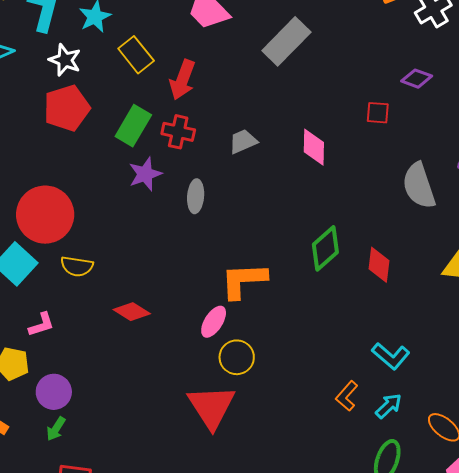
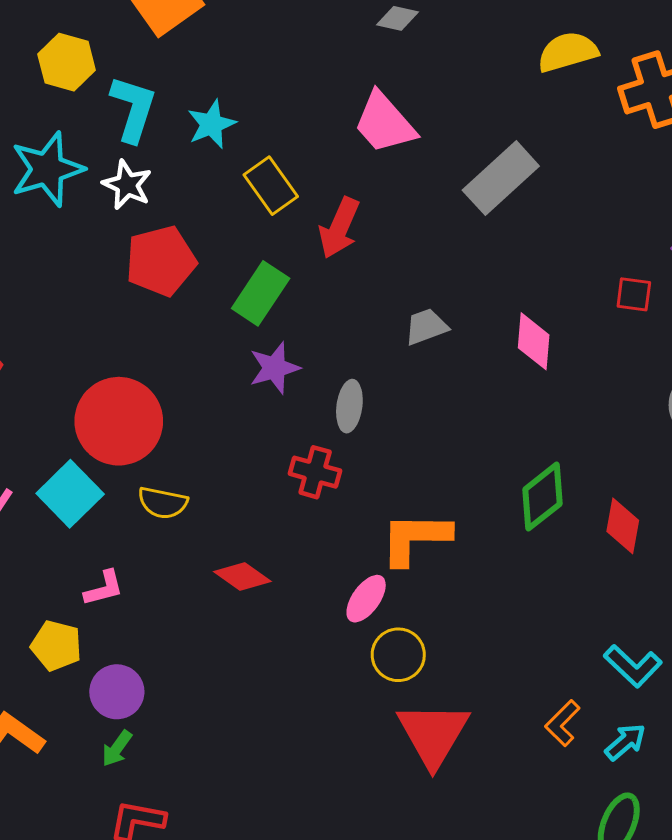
white star: (65, 60) -> (127, 185), moved
red cross: (178, 132) -> (315, 472), moved
red triangle: (211, 407) -> (433, 734), moved

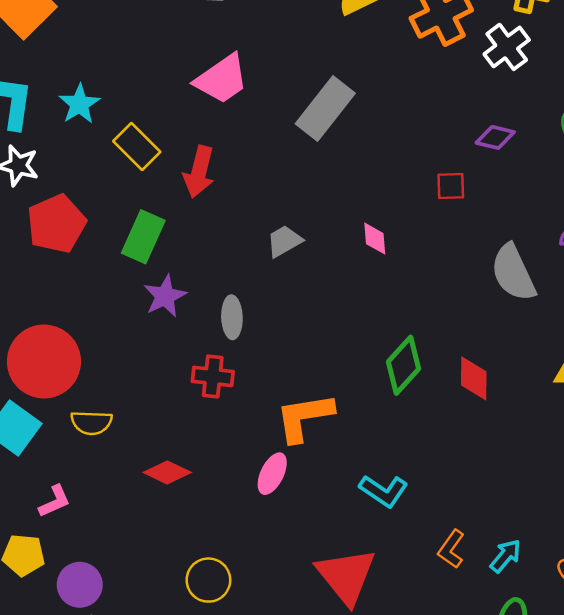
pink trapezoid: (384, 123) -> (222, 79), turned -74
pink diamond: (534, 341) -> (375, 239), size x0.7
yellow circle: (398, 655) -> (208, 580), moved
cyan L-shape: (633, 666) -> (384, 491), moved

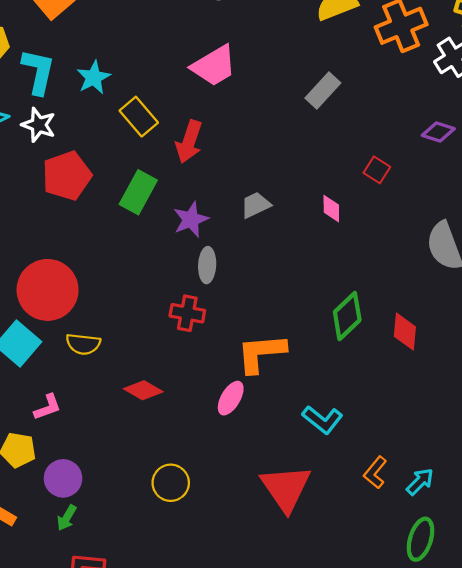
gray rectangle: (325, 109) -> (323, 90), moved, size x0.7
red square: (451, 186) -> (377, 170), moved, turned 30
purple star: (165, 296) -> (191, 219), moved

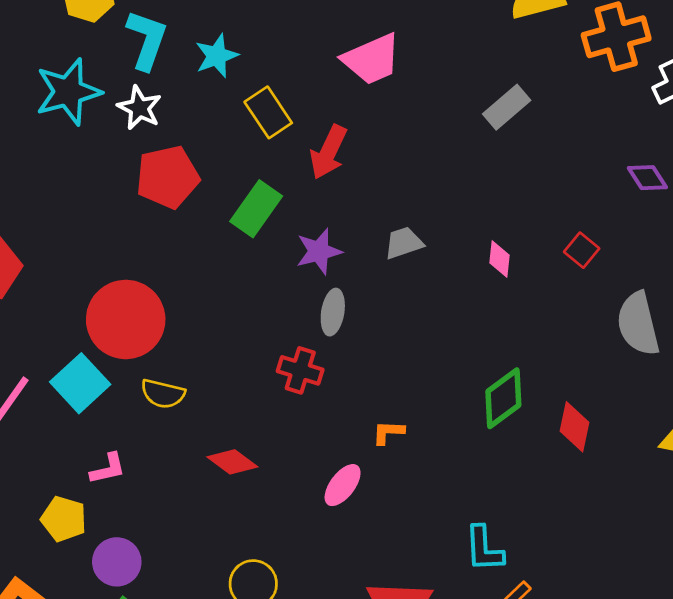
purple diamond: (438, 132) -> (647, 178), turned 32
red square: (377, 170) -> (582, 250), moved
orange L-shape: (261, 353) -> (388, 432), size x0.5
cyan L-shape: (323, 420) -> (484, 549), moved, turned 42

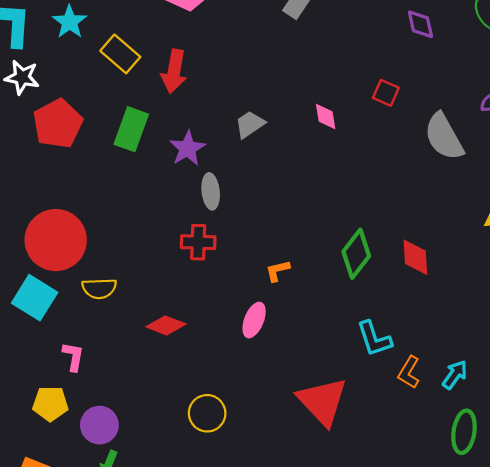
purple diamond: (647, 178) -> (420, 24), turned 36
green diamond: (503, 398) -> (356, 254), moved
red diamond: (575, 427) -> (415, 257), moved
pink L-shape: (108, 469) -> (73, 357), turned -52

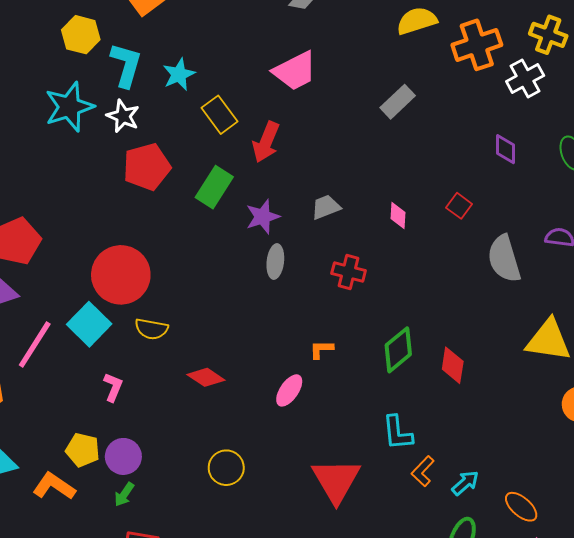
red cross: (198, 242) -> (349, 272), moved
yellow pentagon: (50, 404) -> (83, 450), moved

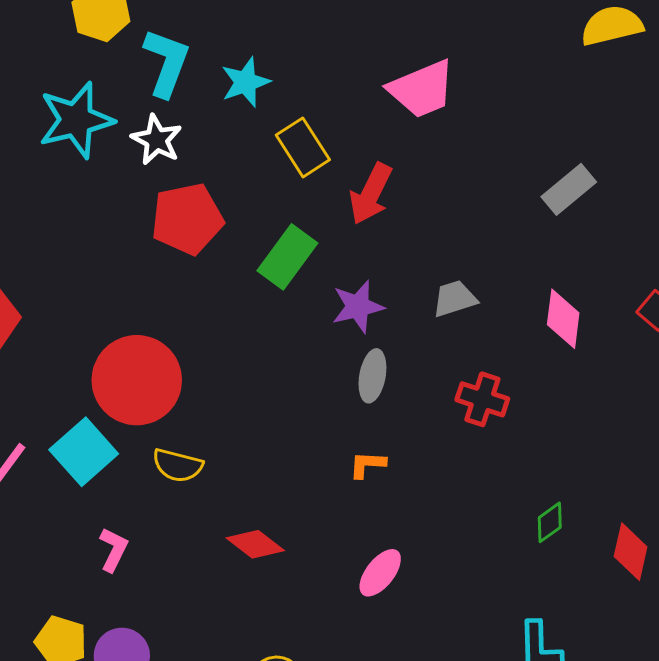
gray rectangle: (398, 102) -> (569, 189), moved
pink diamond: (398, 215) -> (563, 319), size x1.4
orange L-shape: (321, 349) -> (367, 465), moved
green diamond: (398, 350) -> (550, 522), size x0.6

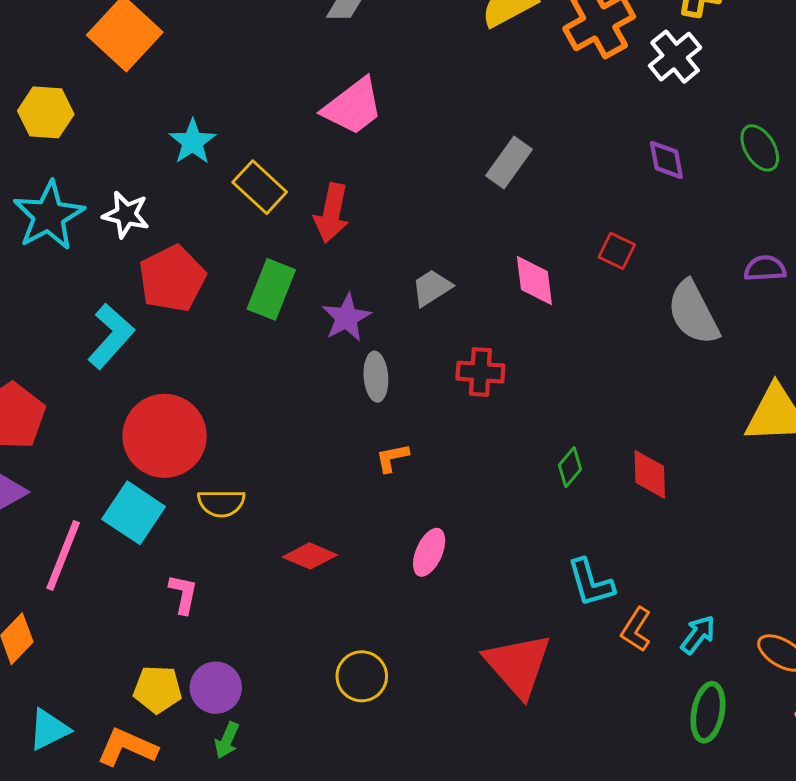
cyan L-shape: (166, 63) -> (111, 336), moved, turned 36

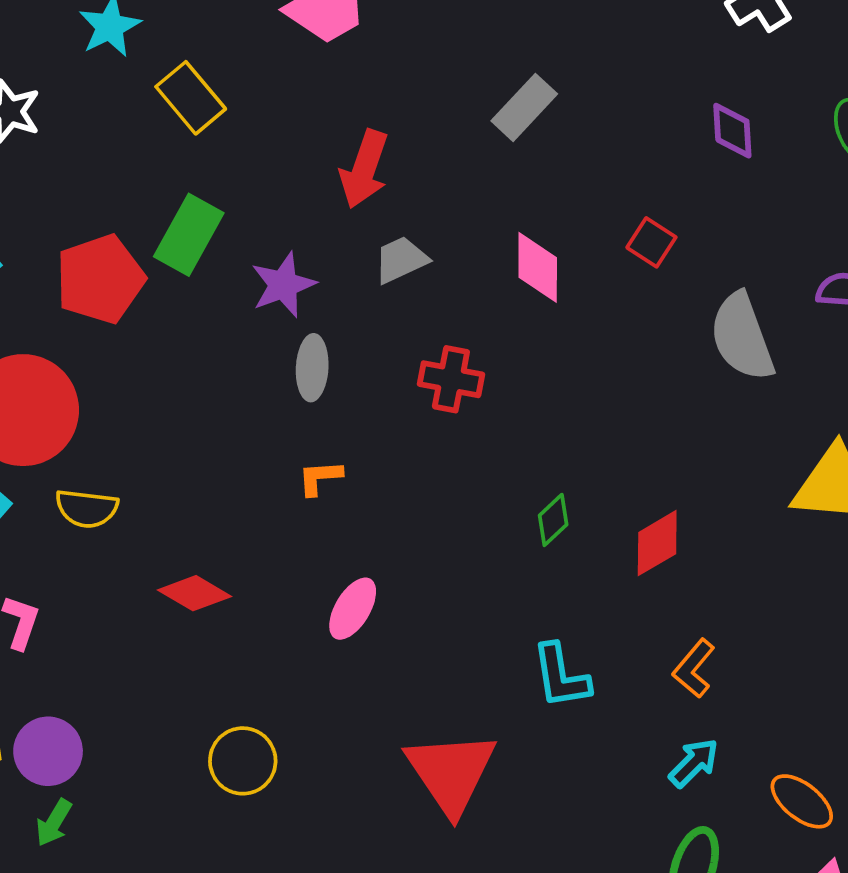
red arrow: (332, 213) -> (364, 169), moved
red pentagon: (172, 279) -> (100, 279), moved
red diamond: (650, 474) -> (657, 543), turned 54
orange L-shape: (636, 629) -> (694, 668), moved

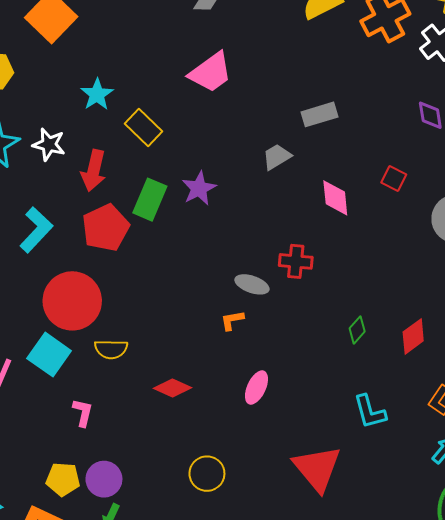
gray rectangle: (524, 107) -> (320, 114), turned 36
red arrow: (364, 169) -> (94, 171), moved
gray trapezoid: (401, 260) -> (277, 157), moved
purple star: (283, 285) -> (199, 188), moved
gray ellipse: (312, 368) -> (252, 284), moved, turned -68

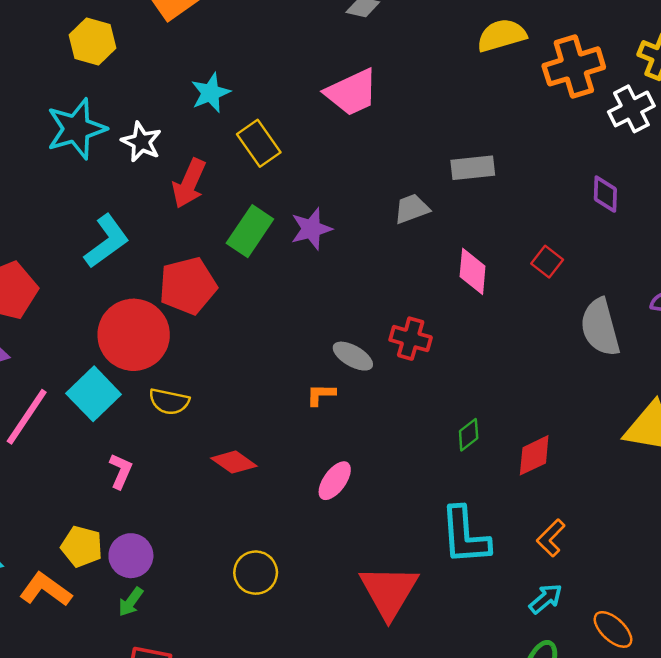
red pentagon: (106, 228) -> (188, 286), moved
cyan L-shape: (370, 412) -> (465, 536), size x1.4

